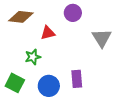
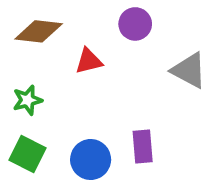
gray triangle: (102, 38) -> (189, 70), turned -30
green star: (33, 57) -> (27, 100), moved

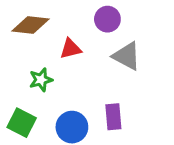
gray triangle: (189, 70) -> (127, 56), moved
green star: (27, 100) -> (41, 80), moved

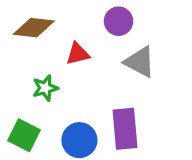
purple rectangle: (113, 117) -> (125, 129), size x1.4

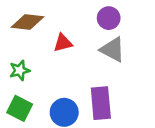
purple circle: (119, 21) -> (109, 18), moved
green star: (45, 88) -> (20, 70), moved

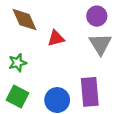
brown diamond: (28, 22) -> (24, 20), turned 60
gray triangle: (113, 49) -> (100, 44), turned 30

